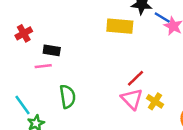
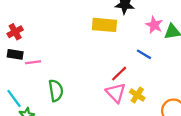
blue line: (162, 18) -> (144, 54), moved
black rectangle: (52, 50) -> (15, 54), moved

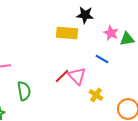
red line: (119, 74) -> (62, 76), moved
pink triangle: (116, 93) -> (77, 76), moved

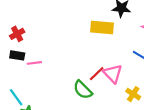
green semicircle: (24, 91) -> (83, 90), moved, turned 144

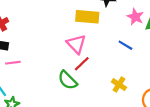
pink line: (34, 63) -> (13, 63), moved
pink triangle: (113, 74) -> (76, 44), moved

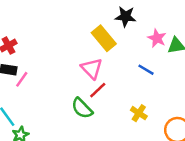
yellow rectangle: (87, 17) -> (104, 38), turned 45
pink line: (13, 63) -> (22, 79), moved, turned -48

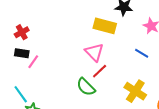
yellow rectangle: (104, 38) -> (105, 26), turned -35
yellow cross: (139, 113) -> (135, 91), size x1.5

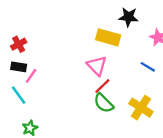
green semicircle: (86, 87) -> (104, 103), moved
cyan line: (21, 94) -> (19, 95), moved

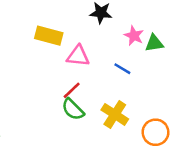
yellow rectangle: (108, 37) -> (49, 36), moved
pink triangle: (97, 66) -> (78, 56), moved, turned -40

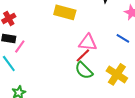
pink triangle: (78, 56) -> (88, 42), moved

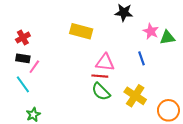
blue line: (123, 38) -> (141, 58), turned 40
red line: (83, 55) -> (100, 76), turned 49

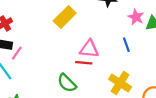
yellow rectangle: (81, 31) -> (65, 17), turned -60
green semicircle: (101, 92) -> (67, 83), moved

